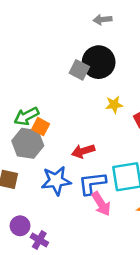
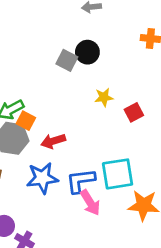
black circle: (99, 62) -> (87, 52), size x0.7
red arrow: (83, 151) -> (53, 141), moved

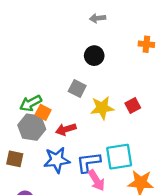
gray square: (67, 60) -> (77, 89), moved
yellow star: (104, 97) -> (102, 108), moved, size x1.5

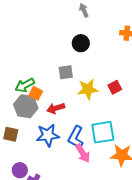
gray arrow: (98, 18) -> (84, 10), turned 72
gray square: (77, 89) -> (66, 72), turned -35
blue L-shape: (89, 162) -> (76, 137), turned -55

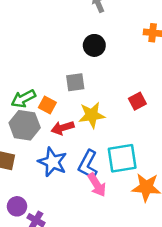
yellow star: (88, 89) -> (92, 115), moved
orange square: (36, 93) -> (47, 105), moved
blue star: (48, 135) -> (52, 162), turned 30

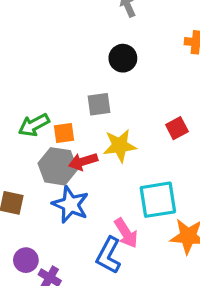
orange square: (47, 105) -> (64, 133), turned -36
gray hexagon: (25, 125) -> (58, 166), moved
blue L-shape: (88, 165) -> (109, 255), moved

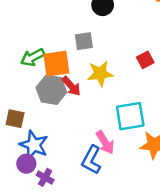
orange square: (64, 133) -> (56, 64), size x1.6
red arrow: (83, 162) -> (71, 86), turned -115
blue star: (70, 204) -> (34, 145), moved

